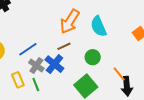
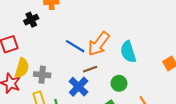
blue line: (28, 49) -> (75, 46), moved, turned 60
gray cross: (36, 66) -> (42, 75), moved, turned -35

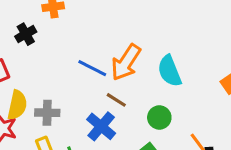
brown line: (90, 69) -> (116, 100), turned 56

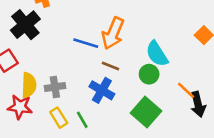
black cross: (26, 34) -> (25, 25), size x1.6
cyan semicircle: (170, 71) -> (157, 54), moved

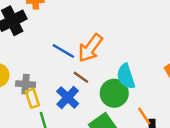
green circle: (149, 74) -> (114, 93), size x1.5
yellow rectangle: (59, 118) -> (32, 98), moved

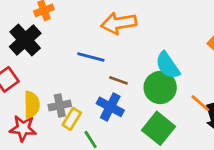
orange arrow: (90, 48) -> (119, 23), moved, turned 60
yellow rectangle: (32, 98) -> (72, 119), turned 66

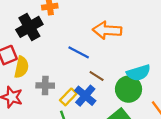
cyan semicircle: (168, 65) -> (138, 73), turned -85
yellow semicircle: (32, 105) -> (21, 67), moved
yellow rectangle: (72, 119) -> (68, 97), moved

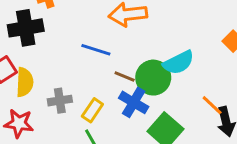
black cross: (29, 27) -> (26, 28), turned 30
green circle: (129, 89) -> (153, 78), moved
blue cross: (85, 96) -> (134, 102), moved

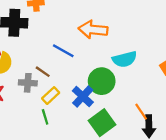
cyan semicircle: (179, 63) -> (125, 59), moved
brown line: (125, 76) -> (43, 72), moved

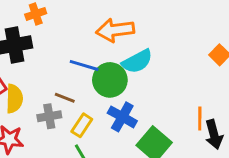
cyan semicircle: (125, 59) -> (137, 61), moved
green circle: (102, 81) -> (110, 80), moved
orange line: (141, 112) -> (200, 118), turned 48

